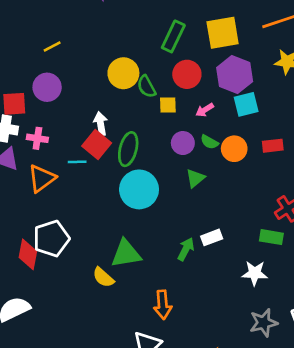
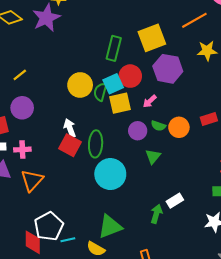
green semicircle: (146, 87) -> (100, 92), turned 54
cyan square: (246, 104) -> (113, 84), moved
yellow square: (168, 105) -> (120, 103), size x1.5
cyan line: (77, 162) -> (68, 240), moved

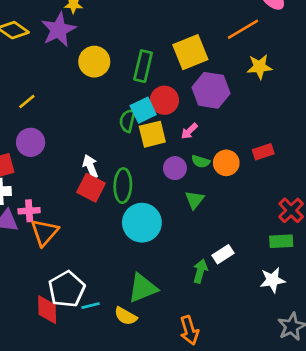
yellow circle: (80, 85) -> (94, 62), moved
pink cross: (22, 150) -> (29, 211), moved

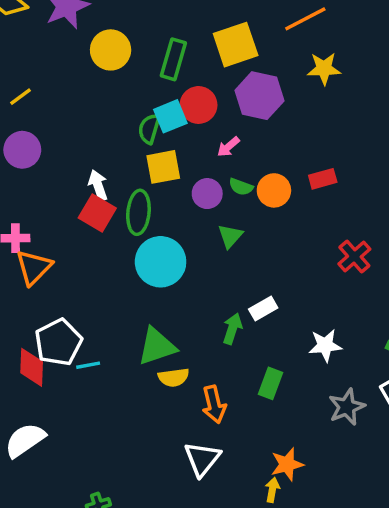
yellow square: (152, 134) -> (163, 167), moved
green rectangle: (281, 241) -> (270, 383), moved, turned -70
yellow semicircle: (126, 316) -> (174, 377), moved, turned -40

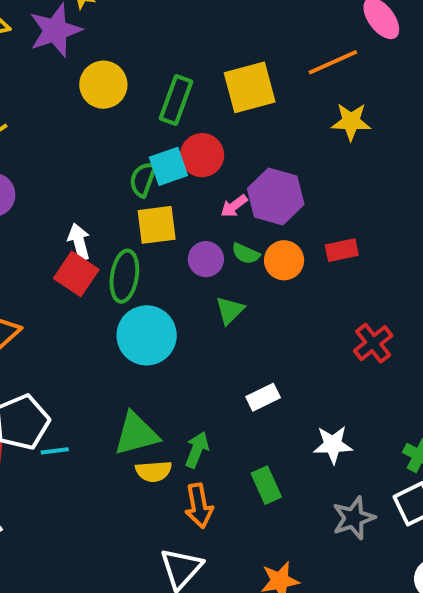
purple hexagon: (259, 96) -> (276, 196), moved
green arrow: (232, 329) -> (197, 450), moved
green rectangle: (270, 383) -> (266, 485), turned -48

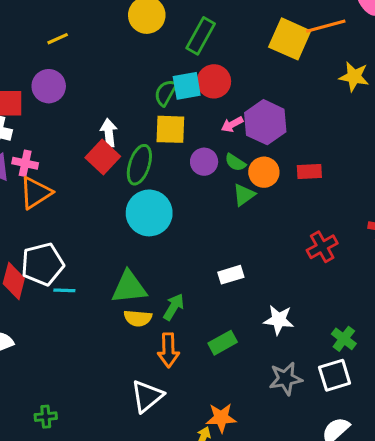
yellow square: (250, 87) -> (290, 39), moved, turned 30
yellow star: (351, 122) -> (354, 77), moved
green triangle: (230, 310) -> (244, 195), moved
green rectangle: (266, 485) -> (223, 343), turned 76

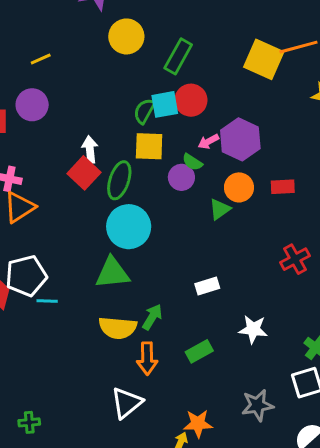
green semicircle: (235, 162) -> (192, 162), moved
green triangle: (129, 287) -> (112, 273), moved
yellow semicircle: (138, 318) -> (118, 328), size x1.4
gray star: (286, 379) -> (257, 405), moved

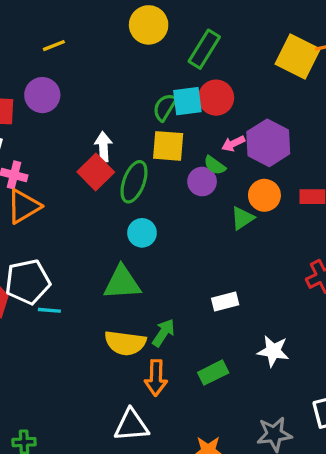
cyan circle: (129, 227) -> (142, 233), size x0.6
white triangle: (127, 403) -> (131, 425), turned 32

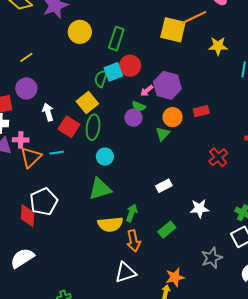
yellow square: (168, 146) -> (87, 103), moved, turned -30
white arrow: (103, 147) -> (48, 112), moved
cyan line: (49, 310) -> (57, 153), moved

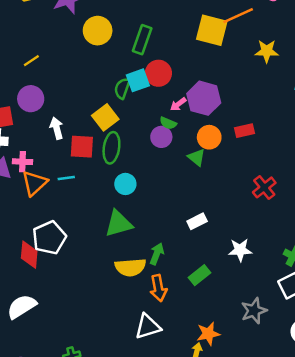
red square: (69, 127) -> (82, 147), turned -30
green triangle: (163, 134) -> (197, 157), turned -35

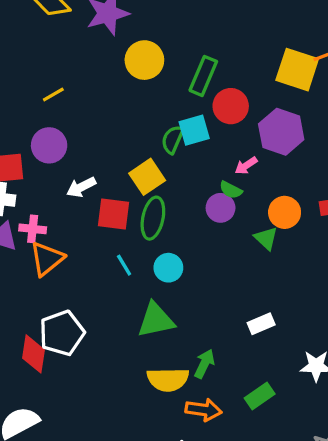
red circle: (158, 73) -> (231, 106), moved
purple hexagon: (204, 98) -> (281, 132), moved
white arrow: (57, 128) -> (81, 187), turned -105
cyan line: (66, 178) -> (124, 265), moved, turned 63
orange arrow: (158, 288) -> (203, 410), turned -75

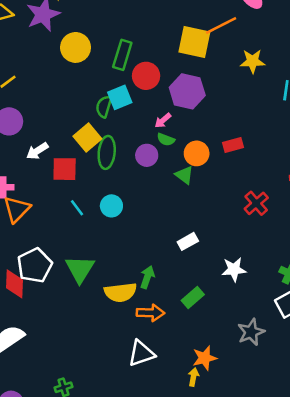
green semicircle: (231, 190) -> (166, 139), moved
green ellipse: (153, 218) -> (107, 152), moved
green triangle: (156, 320) -> (80, 269), moved, turned -40

